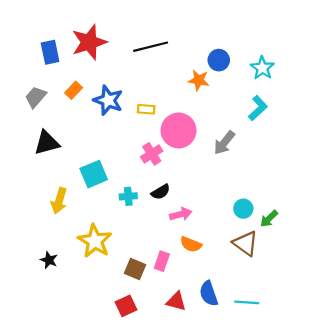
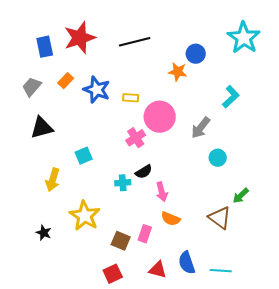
cyan star: (262, 68) -> (244, 38), moved, size x1.5
cyan square: (94, 174) -> (84, 156), size x0.7
cyan cross: (128, 196) -> (123, 183), moved
cyan circle: (243, 209) -> (218, 158), moved
pink arrow: (181, 214) -> (162, 192), turned 90

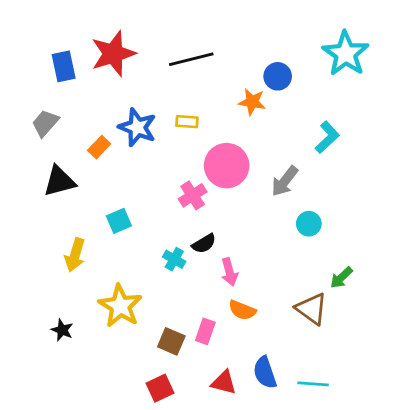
orange rectangle: (66, 81) -> (99, 147), moved
yellow rectangle: (131, 98) -> (187, 122), moved
cyan cross: (123, 183) -> (174, 259), turned 35

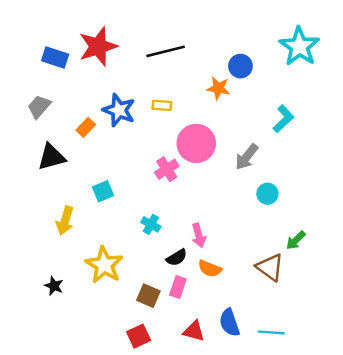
blue rectangle: (64, 66) -> (55, 57), turned -60
black semicircle: (204, 244) -> (177, 258), moved

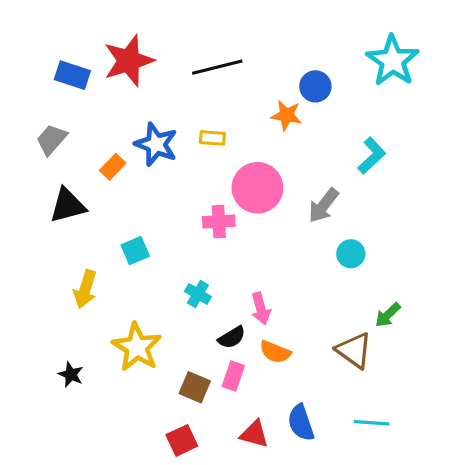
pink cross: (167, 169) -> (219, 222), turned 30
cyan line: (271, 332) -> (372, 423), moved

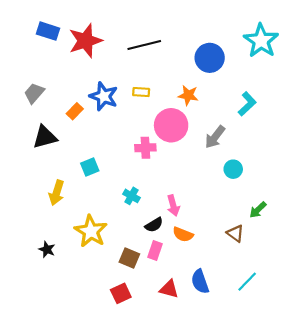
blue rectangle: (72, 75) -> (48, 31), moved
blue circle: (315, 86) -> (210, 58), size x1.4
orange star: (286, 115) -> (188, 95), moved
brown triangle: (354, 350) -> (235, 233), size x0.7
cyan line: (372, 423) -> (247, 282), turned -50

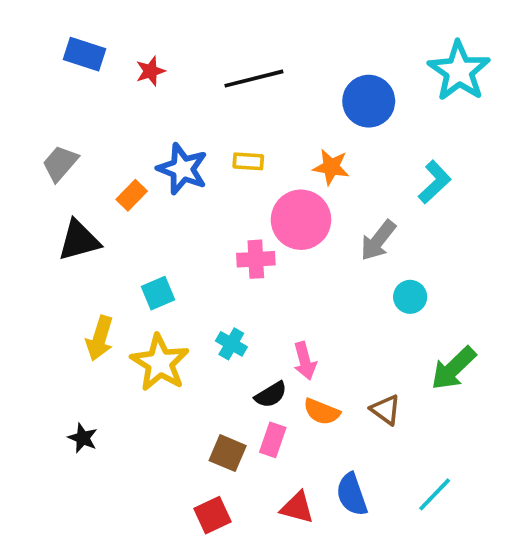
red star: (85, 41) -> (150, 71), size x0.5
green arrow: (258, 210) -> (453, 368), size x1.5
yellow star: (91, 231) -> (160, 363), moved
brown triangle: (235, 233) -> (386, 410), moved

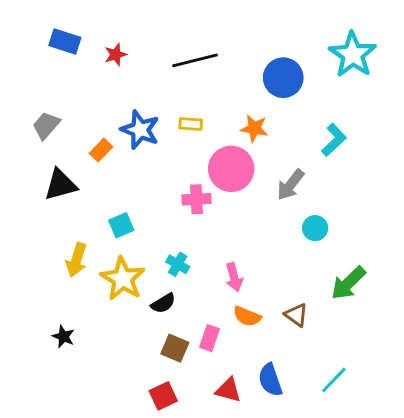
black semicircle: (271, 395) -> (163, 303), moved

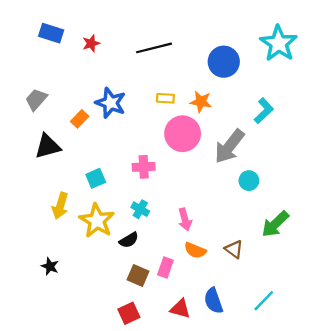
yellow rectangle: (191, 124) -> (165, 98), moved
gray arrow: (290, 185) -> (229, 146), size x1.4
pink cross: (196, 199) -> (144, 167), moved

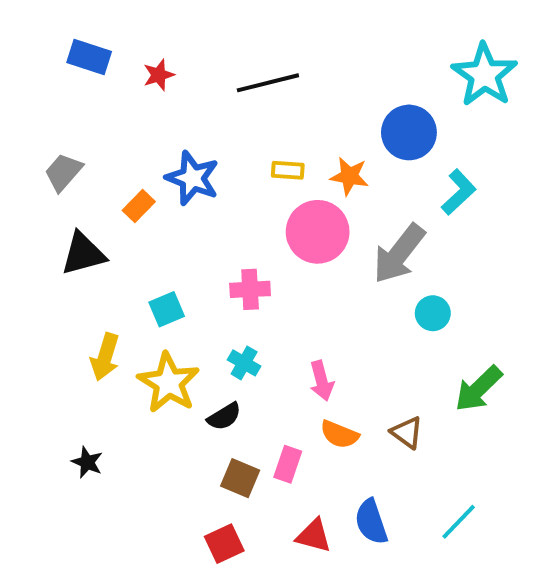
blue circle: (224, 62) -> (409, 132), moved

